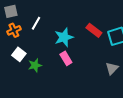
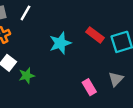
white line: (36, 23) -> (25, 13), moved
pink rectangle: (66, 58) -> (89, 87), moved

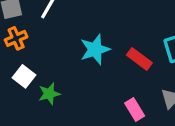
red rectangle: (95, 35) -> (139, 59), moved

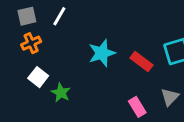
green star: (49, 94) -> (61, 93), turned -30

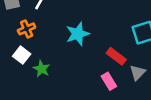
orange cross: (31, 43) -> (27, 29), moved
red rectangle: (141, 62) -> (116, 56), moved

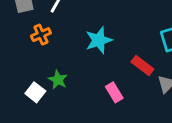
white square: (22, 55) -> (35, 92), moved
pink rectangle: (109, 81) -> (114, 92), moved

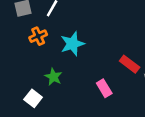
cyan star: (99, 40) -> (72, 44), moved
white square: (35, 92) -> (33, 98), moved

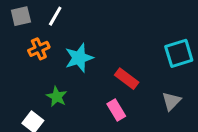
red rectangle: (130, 64) -> (127, 79), moved

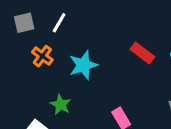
orange cross: (39, 49) -> (42, 56), turned -30
red rectangle: (127, 79) -> (142, 53), moved

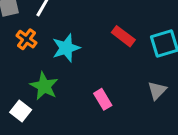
green star: (61, 105) -> (44, 86), size x1.4

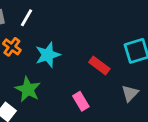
red rectangle: (123, 36) -> (99, 65), moved

